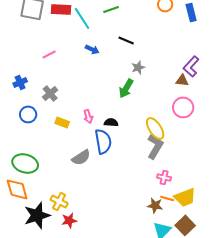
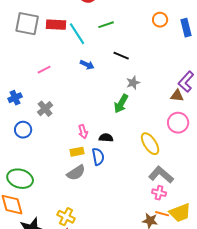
yellow rectangle: (62, 122) -> (77, 152), moved, turned -32
blue semicircle: (103, 141) -> (98, 157), size x0.7
gray L-shape: (155, 146) -> (161, 175), moved, turned -80
yellow cross: (59, 201) -> (66, 217), moved

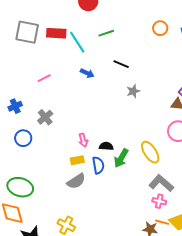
green arrow: (121, 104) -> (121, 158), moved

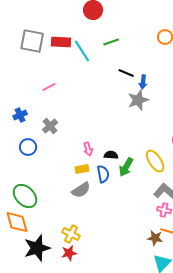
blue arrow: (87, 73) -> (143, 82), moved, turned 72
gray star: (133, 91) -> (138, 100), size x1.5
green ellipse: (20, 187) -> (25, 196), turned 30

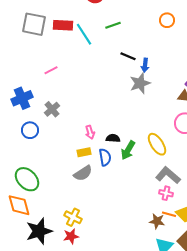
blue cross: (20, 115) -> (22, 98), size x1.5

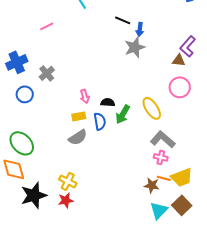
pink line: (51, 70) -> (47, 26), moved

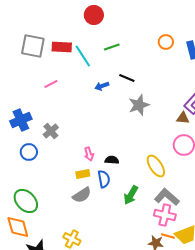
blue arrow: (140, 29) -> (102, 86), moved, turned 64
green arrow: (123, 114) -> (131, 195), moved
pink cross: (161, 157) -> (165, 215), size x1.5

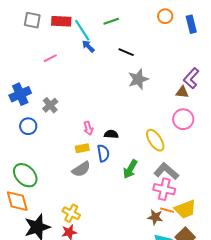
gray square: (33, 46) -> (32, 20), size x0.7
blue arrow: (102, 86) -> (88, 46), moved, turned 64

